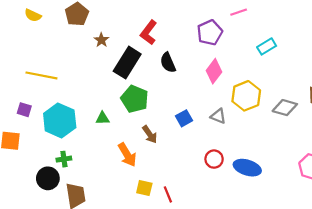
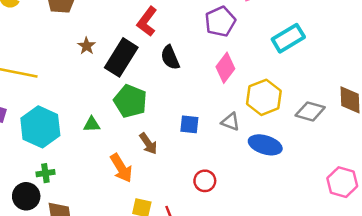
brown star: (101, 40) -> (87, 46), moved
cyan rectangle: (267, 46) -> (288, 38), size x1.4
blue square: (184, 118) -> (189, 124), turned 35
red circle: (214, 159) -> (205, 181), moved
blue ellipse: (247, 168) -> (265, 145), moved

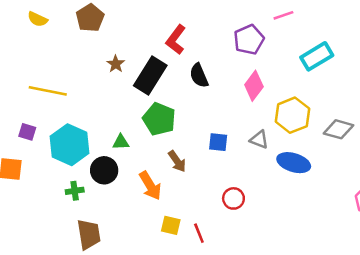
black circle: (26, 196) -> (104, 170), moved

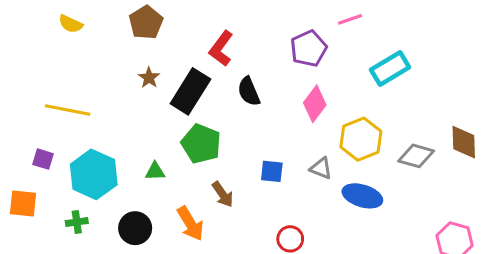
brown pentagon: (90, 18) -> (146, 22), moved
yellow semicircle: (38, 19) -> (71, 24), moved
black circle: (104, 170) -> (135, 228), moved
green cross: (75, 191) -> (77, 222), moved

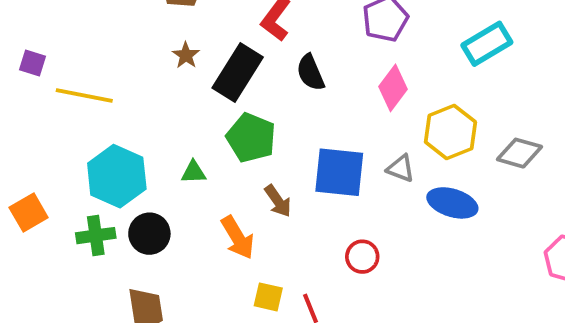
purple square: (43, 159) -> (32, 63), moved
blue square: (272, 171) -> (339, 172), size x1.8
orange square: (23, 204) -> (29, 213), turned -36
green cross: (77, 222) -> (96, 236), size x1.4
black circle: (135, 228) -> (149, 234), moved

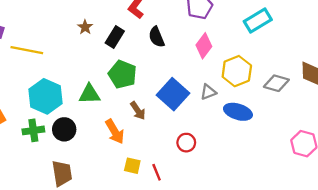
black rectangle: (238, 73) -> (115, 37), size x0.7
gray triangle: (401, 168) -> (208, 92), turned -42
green triangle: (194, 172) -> (89, 94), size x1.5
blue square: (339, 172) -> (173, 94), turned 36

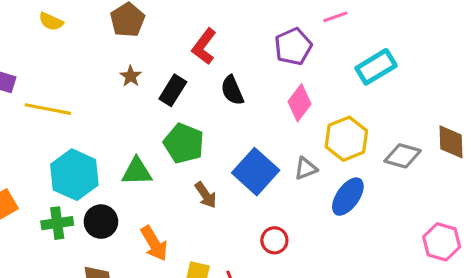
blue ellipse: (238, 112) -> (348, 197), turned -72
orange arrow: (115, 132) -> (154, 243), moved

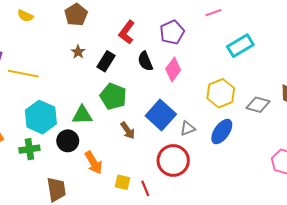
purple pentagon: (293, 47) -> (172, 32), moved
pink diamond: (299, 103) -> (173, 69), moved
gray triangle: (306, 168) -> (188, 128), moved
black circle: (101, 222) -> (68, 141), moved
red circle: (274, 240) -> (173, 160), size x1.8

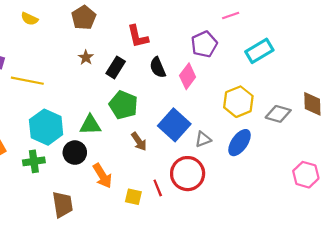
red L-shape: (127, 32) -> (138, 36), turned -50
purple pentagon: (172, 32) -> (204, 44), moved
red line: (145, 188) -> (158, 188), moved

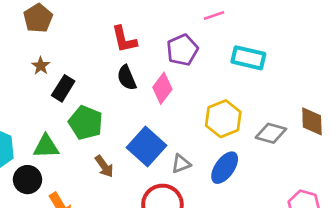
red L-shape: (138, 36) -> (124, 39), moved
cyan rectangle: (259, 51) -> (248, 58), turned 44
black rectangle: (116, 67) -> (63, 88), moved

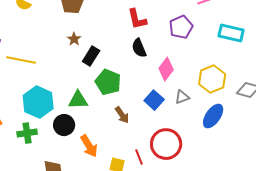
pink diamond: (162, 88) -> (166, 69), moved
blue square: (147, 146) -> (154, 100), size x0.7
gray triangle: (181, 164) -> (182, 97), moved

